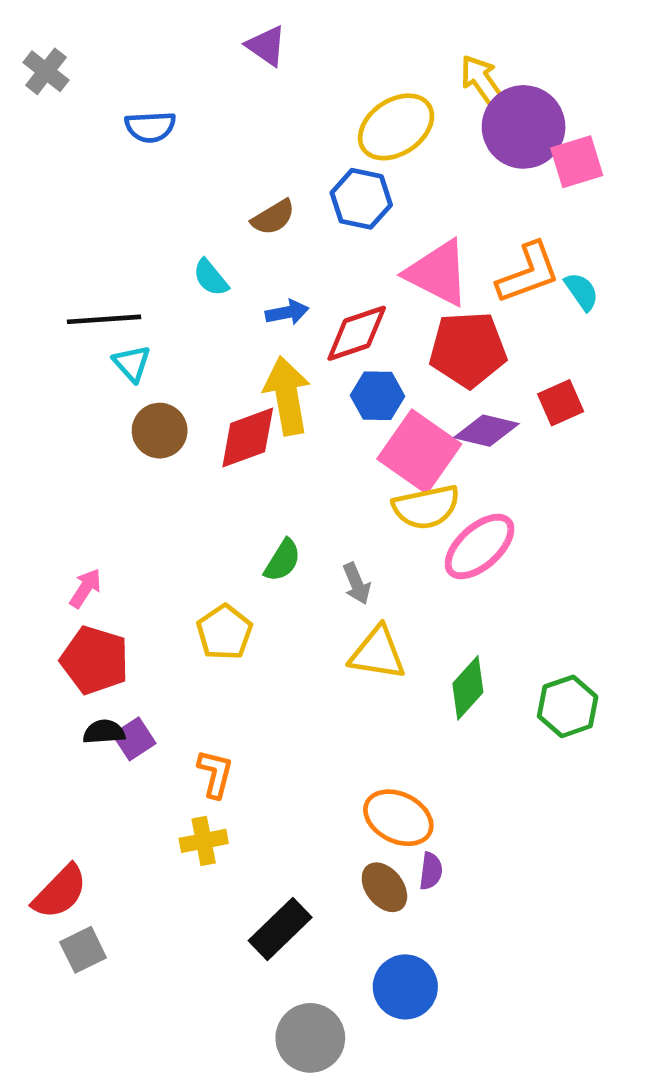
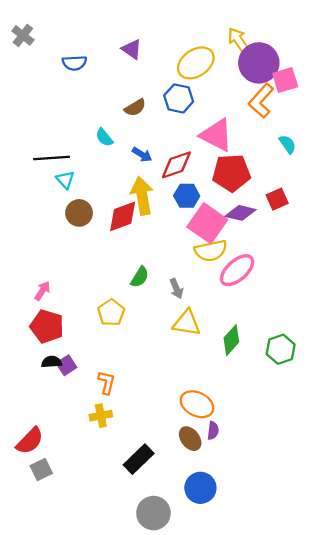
purple triangle: (266, 46) -> (132, 49), moved
orange L-shape: (528, 273) -> (261, 101), moved, turned 152
blue arrow: (287, 312) -> (142, 155), turned 42

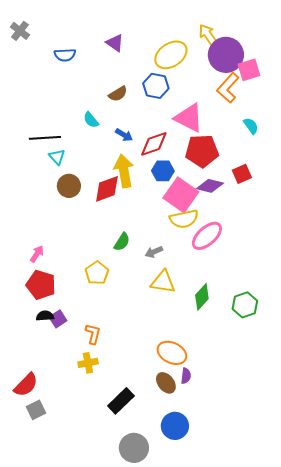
gray arrow: (176, 289) -> (154, 252), turned 90

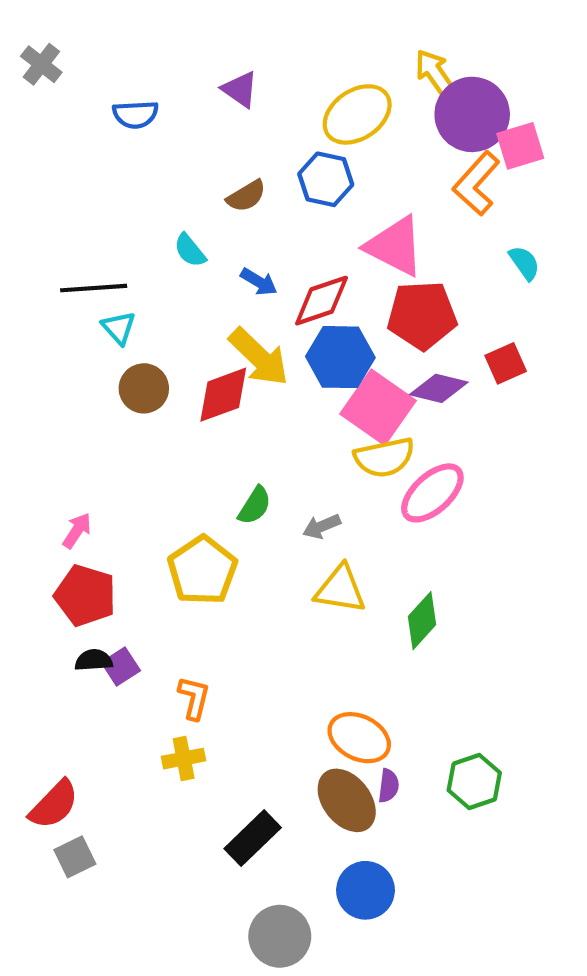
yellow arrow: (124, 171) -> (259, 357), turned 144
blue hexagon: (163, 171) -> (340, 357), size x1.4
yellow pentagon: (97, 273) -> (202, 570), size x1.4
green hexagon: (245, 305) -> (474, 782), moved
brown ellipse: (166, 383) -> (347, 800), size x1.4

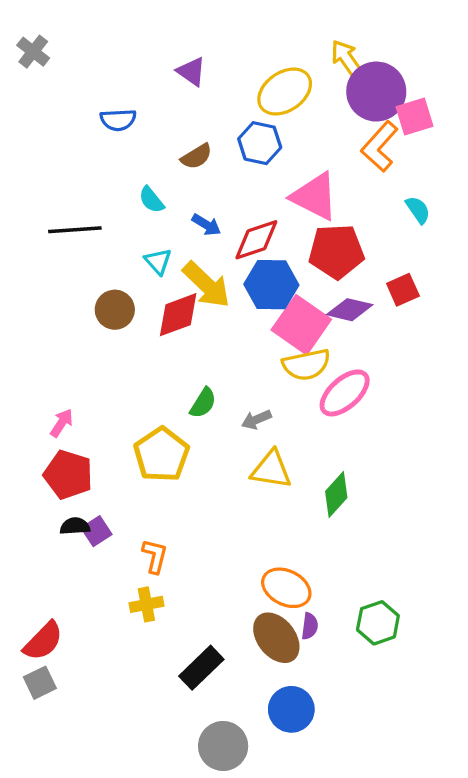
blue semicircle: (135, 114) -> (118, 120), moved
cyan triangle: (119, 328) -> (158, 261), moved
gray square: (75, 857) -> (40, 683), moved

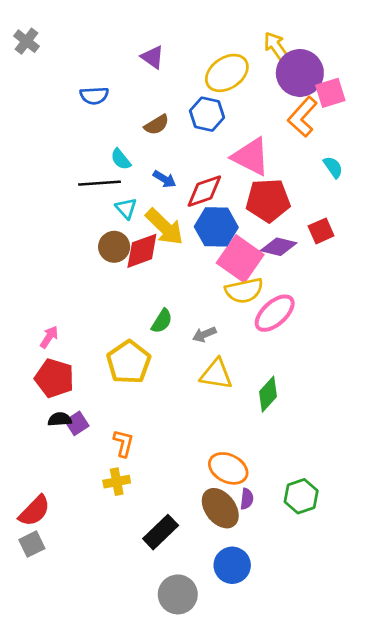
black line: (75, 230) -> (99, 183), moved
brown circle: (115, 310) -> (114, 247), moved

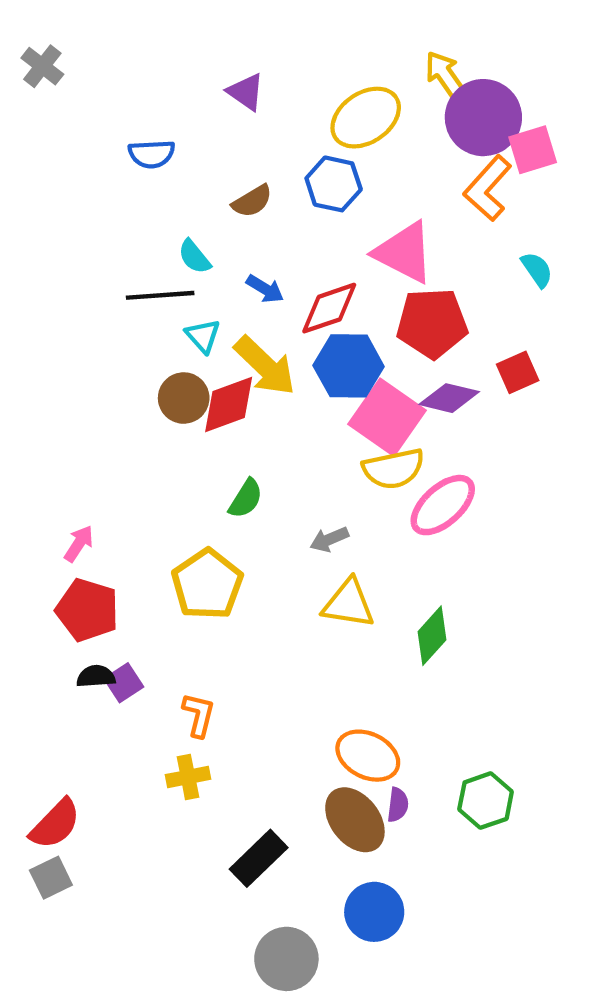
green semicircle: (162, 321) -> (246, 499), moved

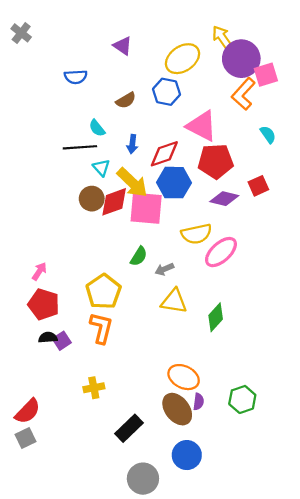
blue arrow: (265, 289) -> (132, 144), turned 66
pink square: (387, 417) -> (146, 208), moved, turned -30
green semicircle: (246, 499) -> (139, 256), moved
orange L-shape: (199, 715) -> (101, 328), moved, size x1.4

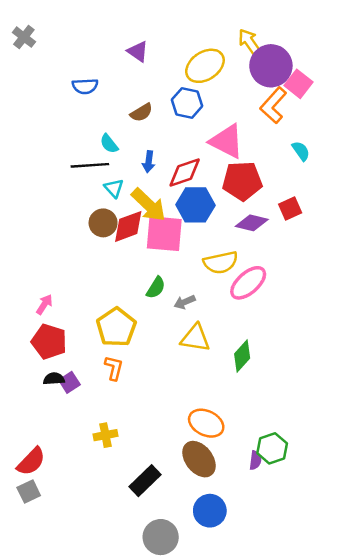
pink square: (266, 75) -> (299, 84), turned -35
orange L-shape: (101, 328) -> (114, 368), size x0.7
purple semicircle: (199, 402) -> (255, 460), moved

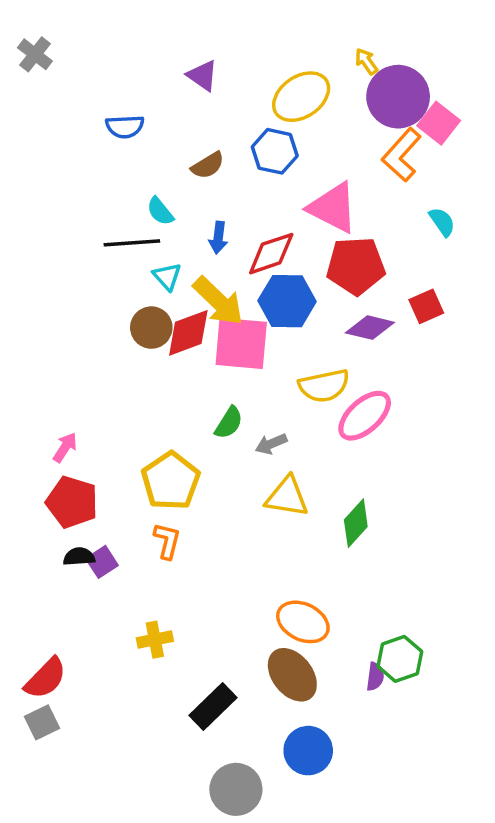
yellow arrow: (249, 42) -> (366, 61), size x0.7

